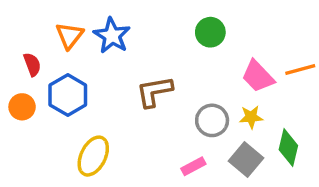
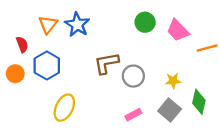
pink trapezoid: (258, 76) -> (178, 30), moved
gray circle: (212, 120) -> (133, 76), moved

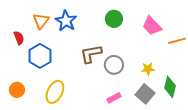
green circle: (145, 22) -> (114, 19), moved
orange circle: (15, 74) -> (17, 90), moved

